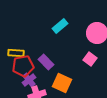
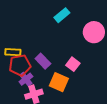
cyan rectangle: (60, 26) -> (62, 15), moved
pink square: (90, 59) -> (73, 64), moved

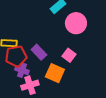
pink circle: (94, 32) -> (76, 23), moved
purple cross: (26, 79) -> (22, 70), turned -32

